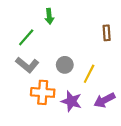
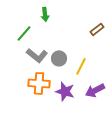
brown rectangle: (107, 33) -> (97, 29), turned 56
gray L-shape: (27, 65) -> (37, 55), moved

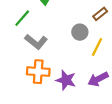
gray circle: (59, 58) -> (80, 32), moved
yellow line: (81, 66) -> (97, 47), moved

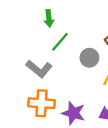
green line: (22, 18) -> (60, 42), moved

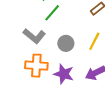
gray circle: (89, 58) -> (66, 43), moved

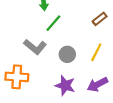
orange cross: (36, 66) -> (17, 77), moved

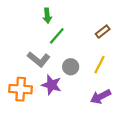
purple star: (65, 86) -> (51, 85), moved

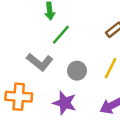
purple star: (51, 85) -> (65, 103), moved

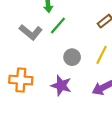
gray L-shape: (40, 62) -> (31, 32), moved

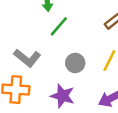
gray L-shape: (31, 32) -> (27, 58), moved

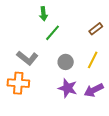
purple star: (63, 96) -> (68, 88), moved

